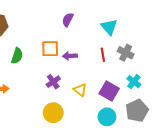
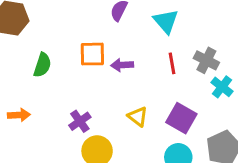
cyan triangle: (109, 27) -> (166, 21), moved
purple cross: (53, 82) -> (80, 121), moved
cyan cross: (134, 82) -> (222, 87), moved

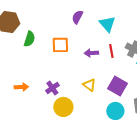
green semicircle: (42, 65) -> (29, 39), moved
purple arrow: (122, 65) -> (91, 53), moved
orange arrow: (19, 115) -> (21, 87), moved

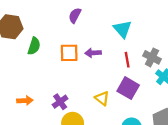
purple semicircle: (77, 17) -> (75, 15), moved
purple arrow: (91, 53) -> (93, 53), moved
purple square: (117, 86) -> (128, 88), moved

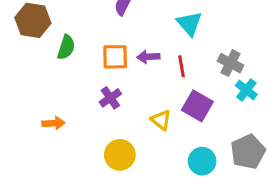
red line: (127, 60) -> (182, 66), moved
purple cross: (60, 102) -> (110, 98), moved

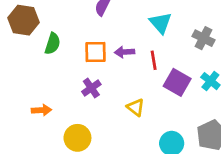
gray cross: (231, 63) -> (203, 38), moved
purple square: (197, 106) -> (177, 82), moved
yellow circle: (120, 155) -> (77, 138), moved

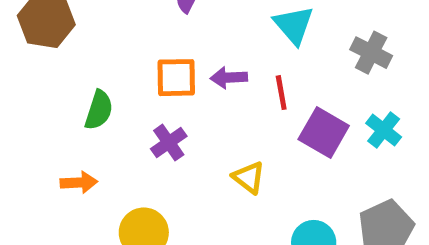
green semicircle: (53, 44) -> (99, 110), moved

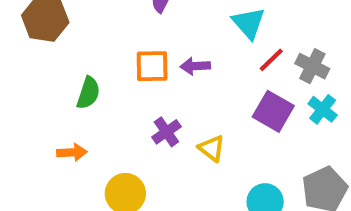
gray cross: (371, 53) -> (312, 66), moved
red line: (281, 93) -> (271, 60), moved, turned 56
purple cross: (169, 143) -> (166, 132), moved

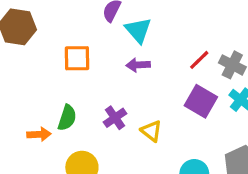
cyan triangle: (249, 23) -> (138, 30), moved
orange square: (152, 66) -> (77, 58), moved
green semicircle: (88, 93) -> (67, 118), moved

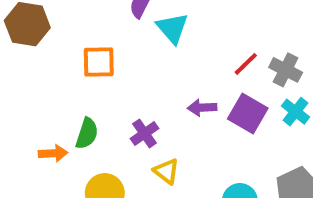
purple arrow: (138, 65) -> (202, 108), moved
yellow triangle: (151, 131) -> (166, 171), moved

